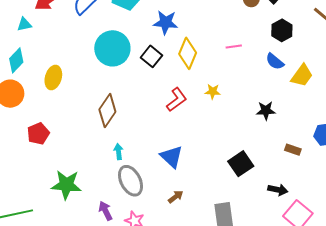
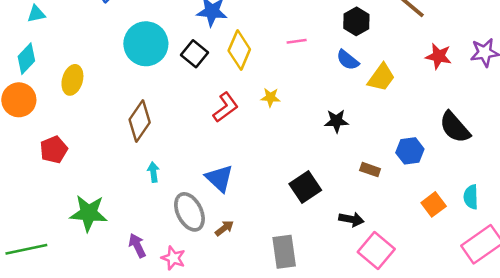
gray ellipse: (130, 181) -> (189, 212), moved

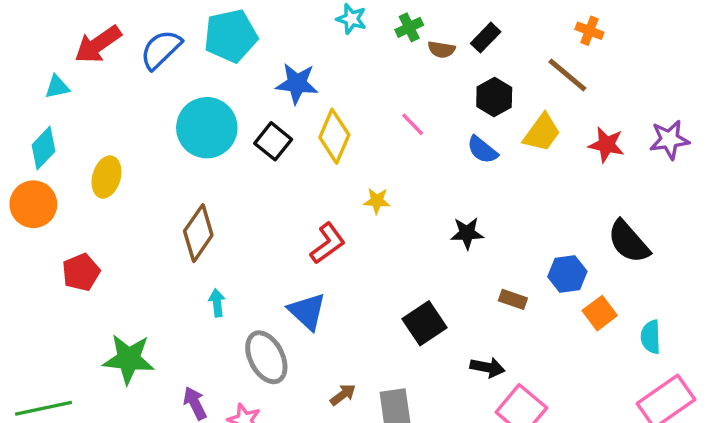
pink line: (297, 41) -> (413, 124), turned 54
yellow trapezoid: (381, 77) -> (542, 133), moved
red L-shape: (226, 107) -> (328, 243), moved
orange square: (434, 204) -> (600, 313), moved
brown arrow: (224, 228) -> (343, 395), moved

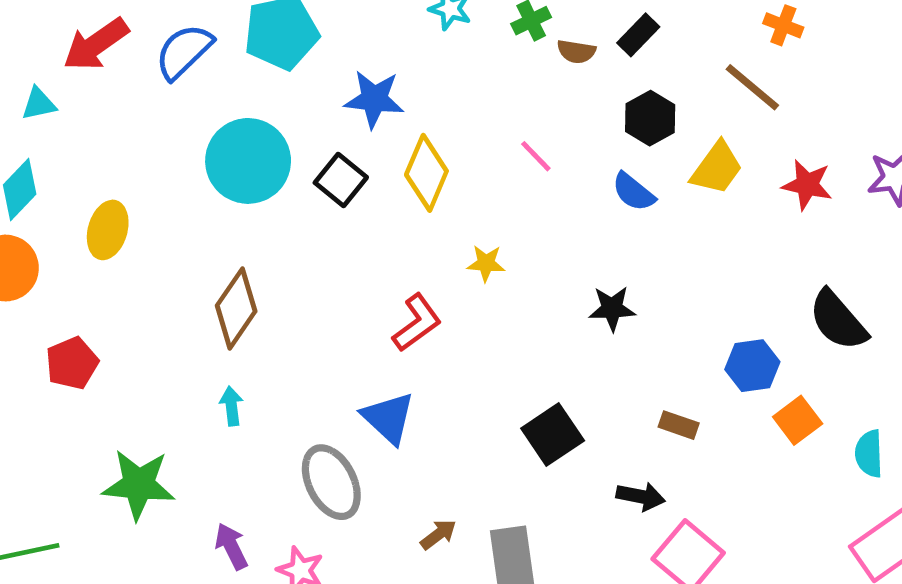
brown rectangle: (513, 299) -> (679, 425), moved
cyan arrow: (217, 303) -> (231, 406), moved

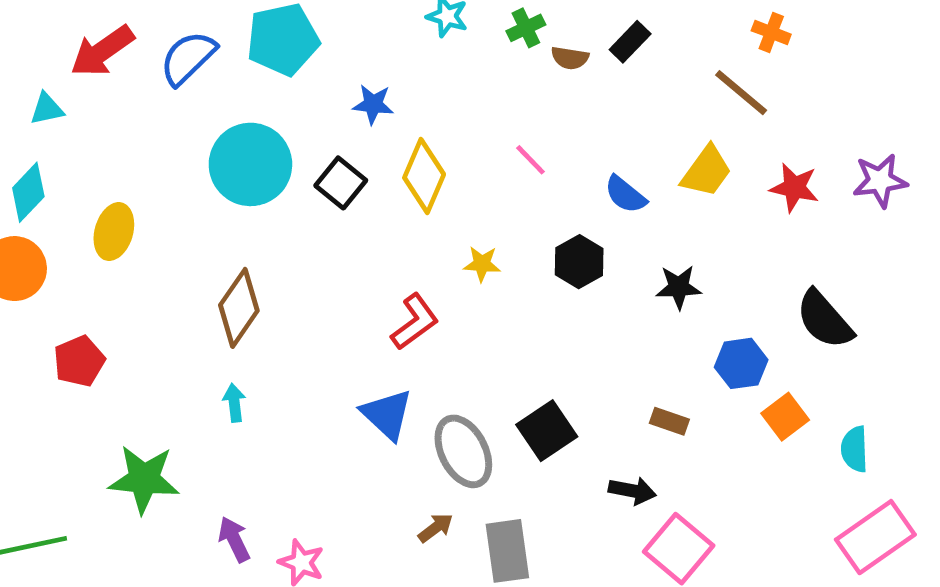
blue star: (374, 99) -> (373, 104), size x0.7
black hexagon: (650, 118) -> (579, 262), moved
black star: (612, 308) -> (679, 287), moved
gray ellipse: (331, 482) -> (463, 451), moved

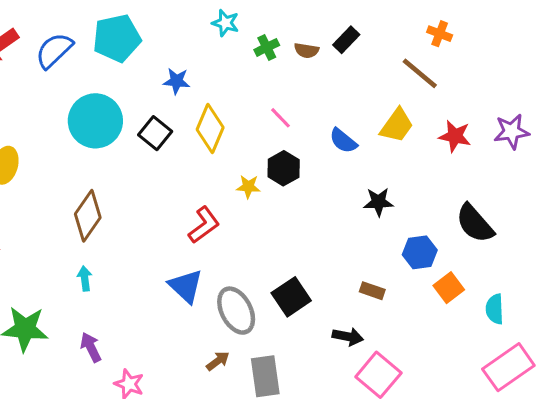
green cross: (526, 28) -> (267, 47), moved
black hexagon: (579, 262) -> (284, 168), moved
purple arrow: (234, 539) -> (91, 347), moved

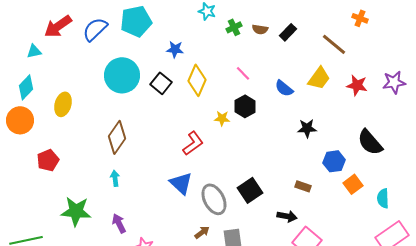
orange cross: (440, 34) -> (360, 18), moved
black rectangle: (346, 40) -> (288, 32), moved

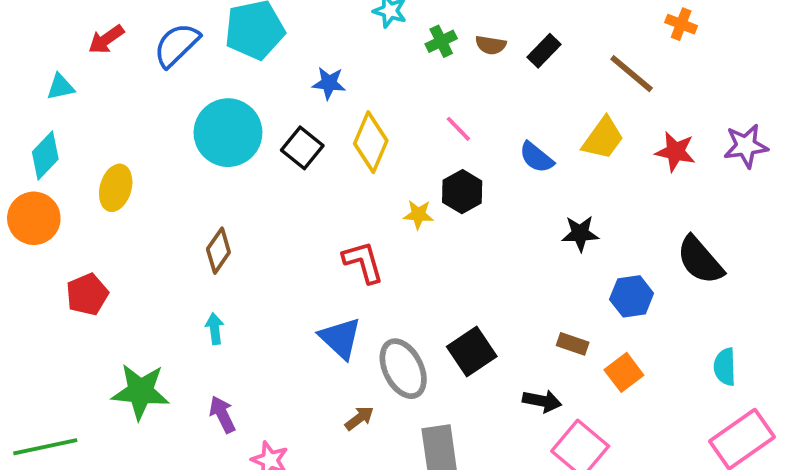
red arrow: (58, 26) -> (106, 39), size x0.7
brown diamond: (117, 137) -> (218, 251), size x0.7
red L-shape: (193, 143) -> (363, 262), turned -70
orange square: (353, 184) -> (624, 372), moved
brown arrow: (202, 232) -> (359, 418), moved

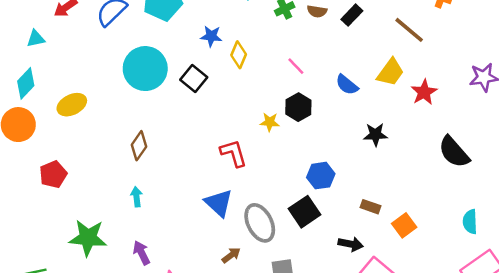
yellow diamond: (371, 142) -> (239, 55), moved, size x0.7
red star: (675, 152) -> (424, 92), moved, turned 30
yellow ellipse: (116, 188) -> (72, 105), turned 48
blue hexagon: (632, 296) -> (321, 176), moved

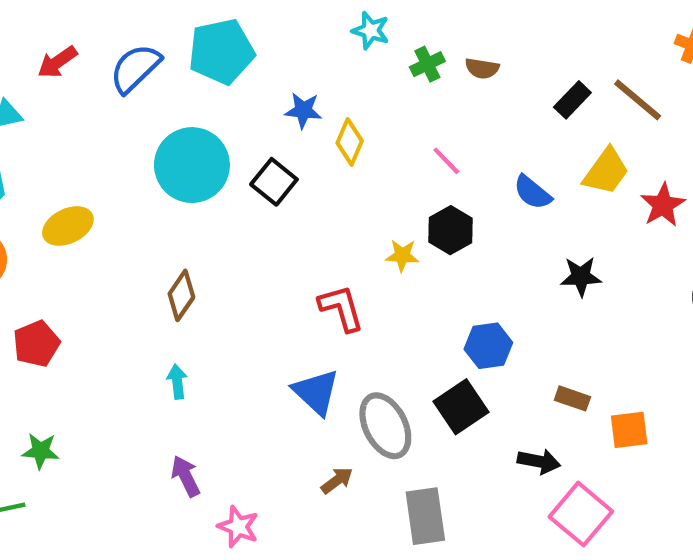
black rectangle: (352, 15) -> (572, 100), moved
orange square: (404, 225) -> (629, 430), turned 30
green star: (88, 238) -> (41, 451), moved, size x0.6

